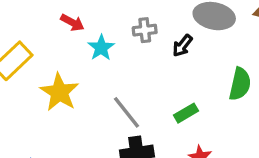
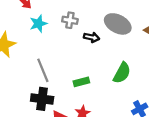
black arrow: (182, 46) -> (92, 37), turned -133

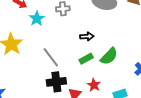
black arrow: (92, 37) -> (87, 36), moved
green semicircle: (122, 73) -> (109, 56), moved, turned 30

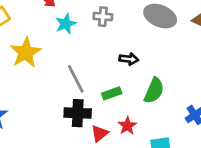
green semicircle: (109, 56) -> (154, 91), turned -30
green rectangle: (86, 59) -> (112, 93), moved

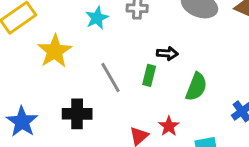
green rectangle: (112, 93) -> (149, 75), moved, turned -54
black cross: (78, 113) -> (77, 114), moved

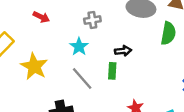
cyan star: (97, 18) -> (79, 47), moved
green semicircle: (196, 87) -> (168, 33), moved

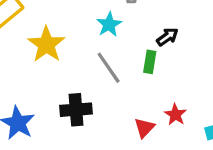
black arrow: (123, 51) -> (167, 37), turned -35

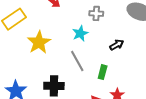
green rectangle: (150, 62) -> (103, 72), moved

